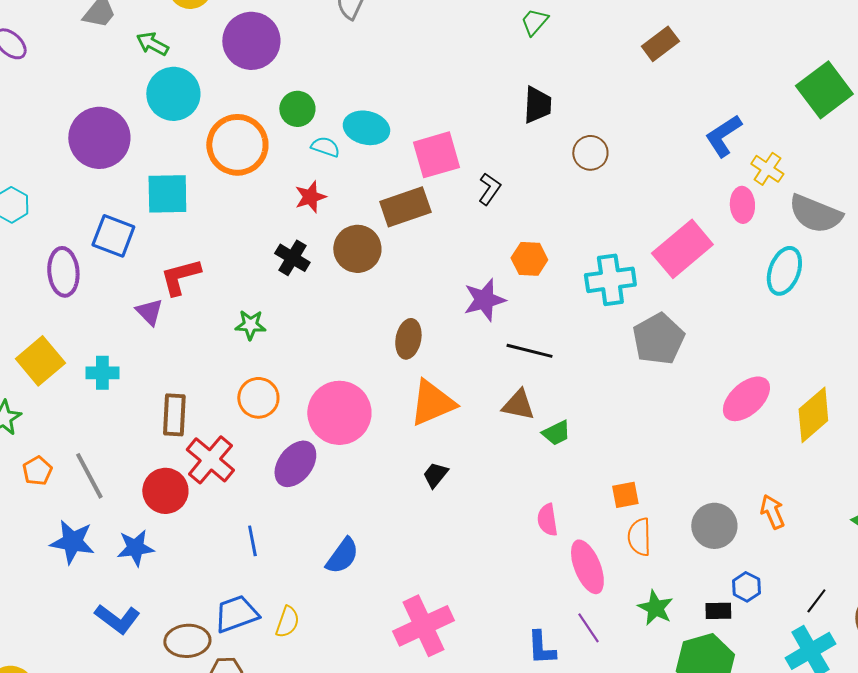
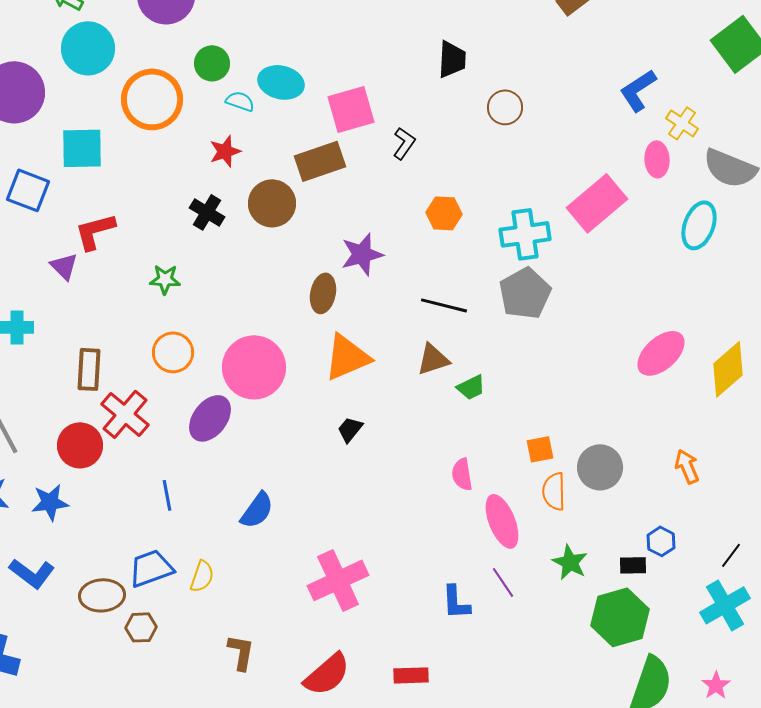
purple star: (484, 300) -> (362, 254), moved
gray pentagon: (658, 339) -> (525, 293), moved
brown triangle: (518, 405) -> (433, 359), turned -30
gray circle: (714, 526) -> (600, 467), moved

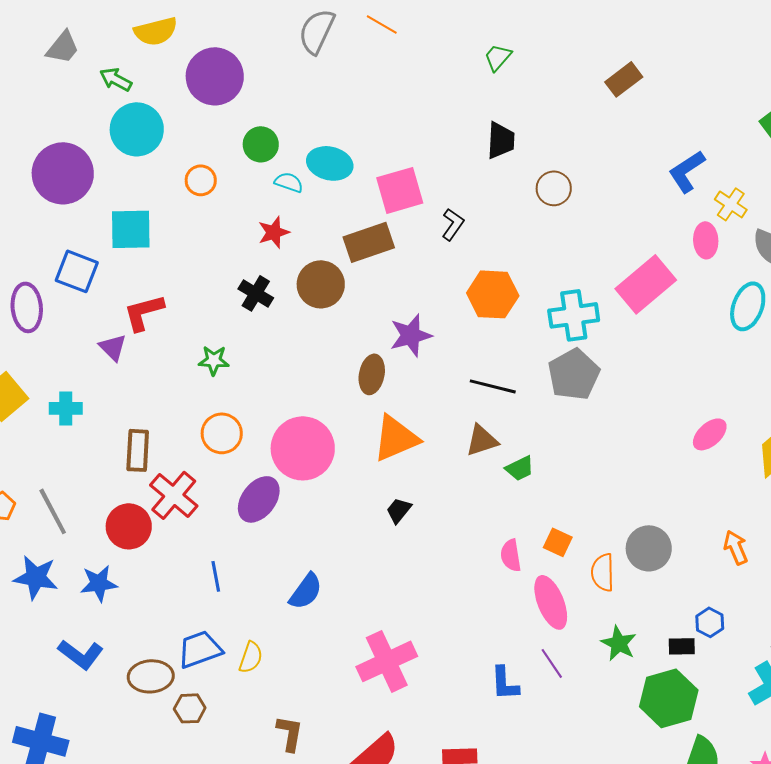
orange circle: (152, 99) -> (201, 180), size x0.5
orange hexagon: (444, 213) -> (493, 294), size x1.4
pink ellipse: (661, 353) -> (710, 434), size x0.7
orange square: (540, 449) -> (558, 542), moved, turned 36

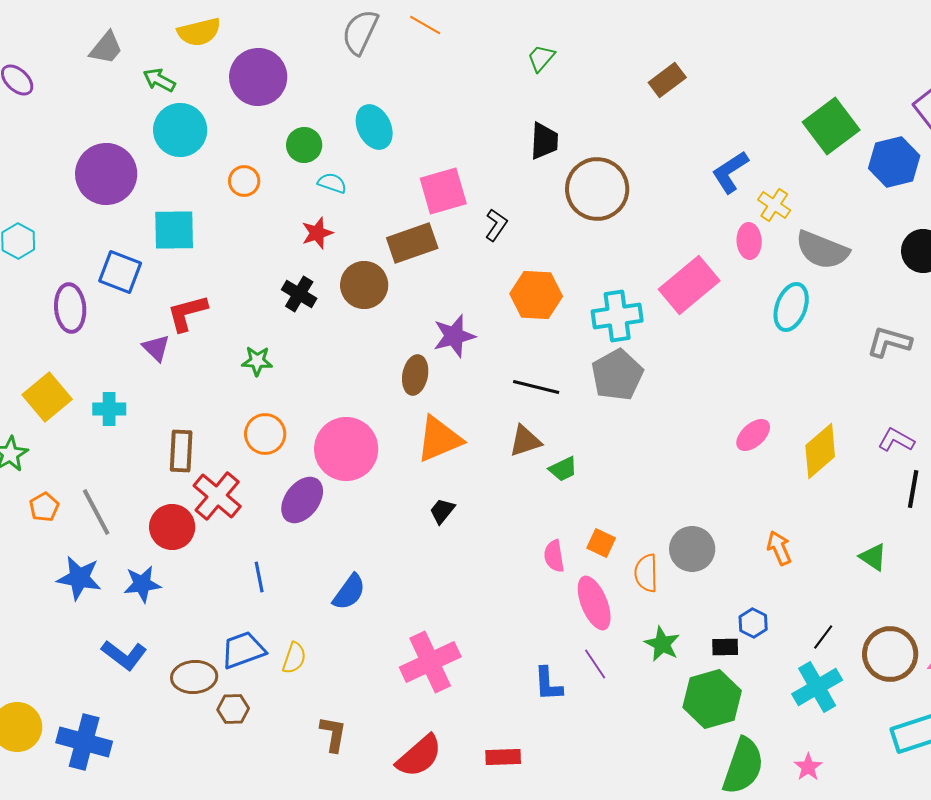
cyan ellipse: (330, 163) -> (374, 127), moved, turned 51
brown circle: (554, 188) -> (597, 189), size x1.8

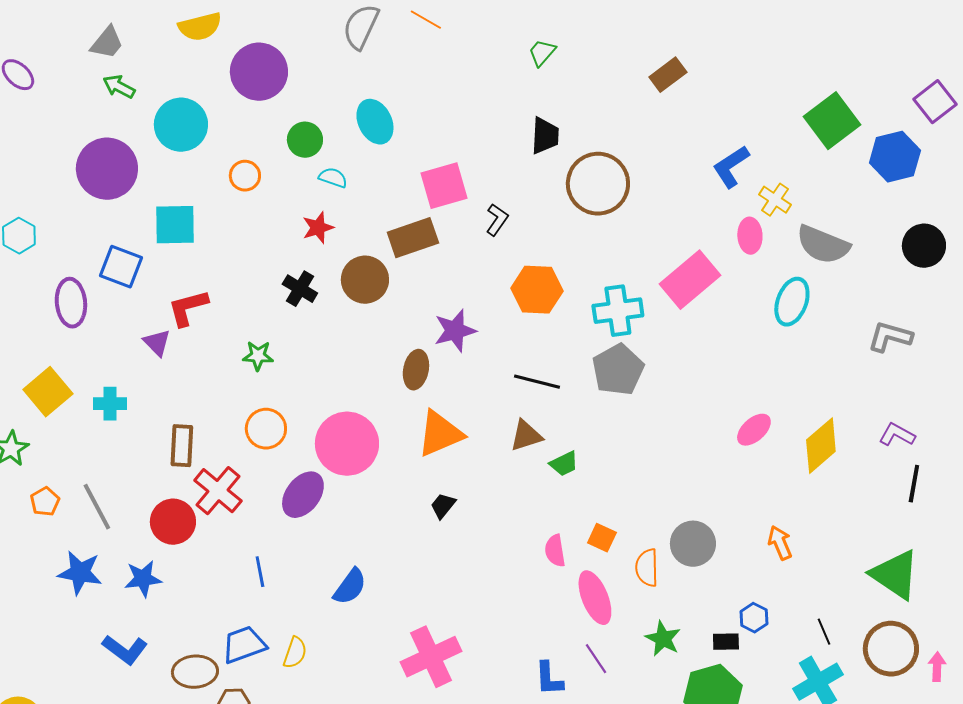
green arrow: (159, 80) -> (119, 87), moved
green triangle: (873, 557) -> (895, 575), moved, size x1.8
black line: (823, 637) -> (824, 632), turned -60

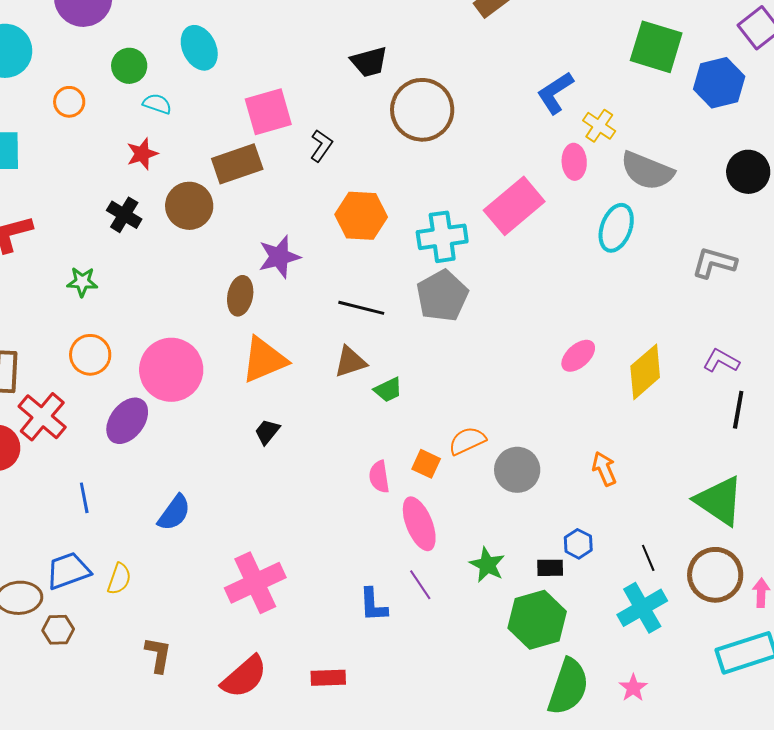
green square: (832, 121) -> (656, 47), turned -36
black trapezoid: (545, 136) -> (369, 62), turned 72
orange semicircle: (647, 568) -> (467, 441), moved, turned 66

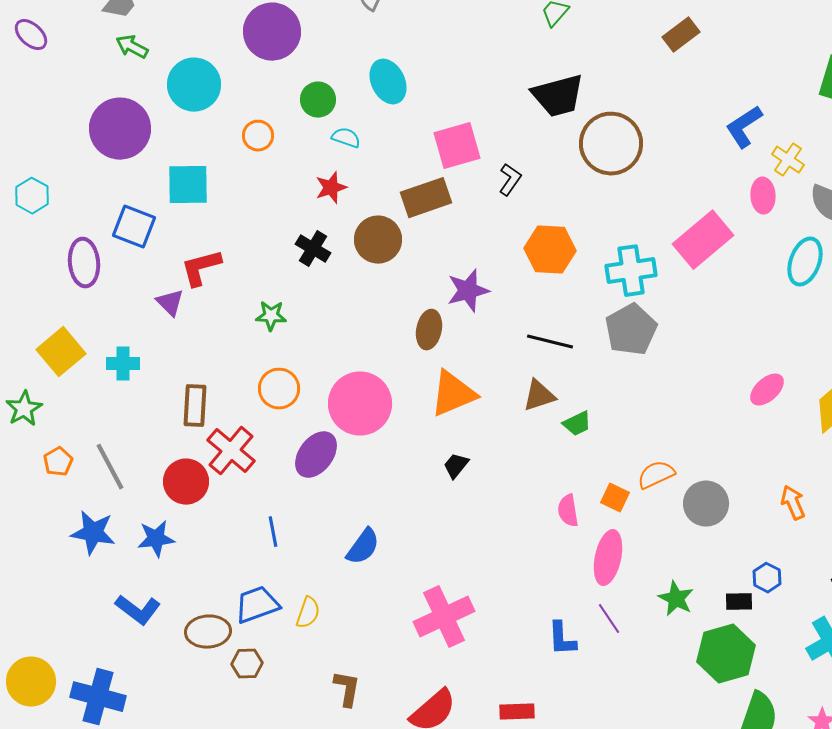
black trapezoid: (369, 62) -> (558, 96), size x1.4
pink ellipse: (419, 524) -> (608, 558), turned 34

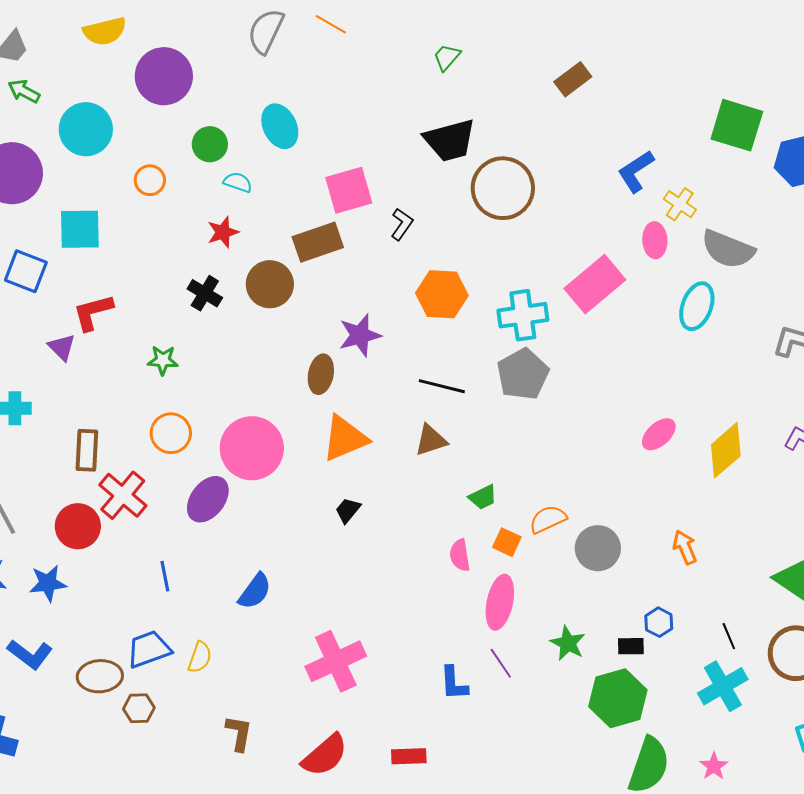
green trapezoid: (577, 424) -> (483, 497), moved

